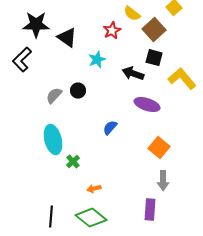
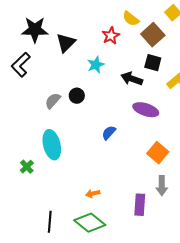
black triangle: (67, 38) -> (66, 43), turned 40
green cross: (73, 162) -> (27, 167), moved
purple rectangle: (150, 210) -> (140, 205), moved

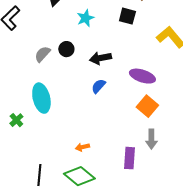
black square: (153, 63) -> (127, 16), moved
black arrow: (132, 79) -> (100, 58), moved, turned -30
purple ellipse: (146, 110) -> (142, 76), moved

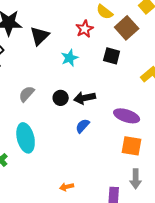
black circle: (66, 49) -> (61, 98), moved
orange square: (147, 106) -> (132, 146), turned -30

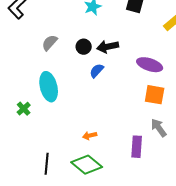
blue semicircle: (83, 126) -> (97, 71), moved
gray arrow: (136, 179) -> (159, 128), turned 144

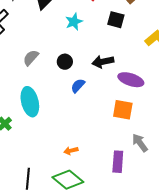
black arrow: (108, 47) -> (103, 62), moved
orange square: (155, 95) -> (123, 110), moved

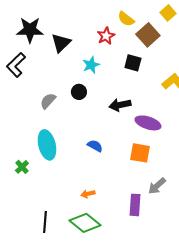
black circle: (65, 62) -> (79, 92), moved
blue semicircle: (78, 86) -> (95, 146), moved, turned 77
gray arrow: (140, 143) -> (157, 186), turned -96

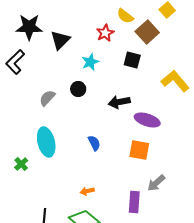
blue semicircle: (95, 146) -> (94, 143), turned 35

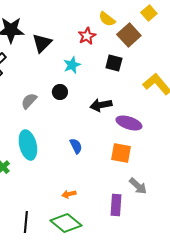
gray arrow: (156, 183) -> (138, 186), turned -96

